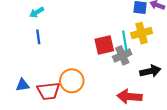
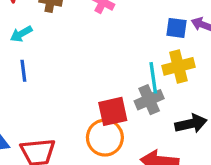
red square: (104, 45) -> (113, 111), moved
orange circle: (72, 81) -> (105, 138), moved

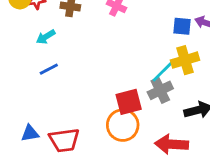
blue line: (23, 71) -> (49, 69), turned 72
cyan line: (153, 78) -> (163, 71), turned 56

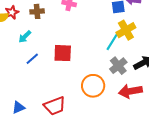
gray cross: (160, 90) -> (118, 66), moved
red square: (129, 102) -> (63, 53), moved, turned 30
blue triangle: (30, 133) -> (19, 107), moved

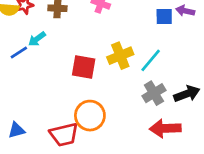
yellow cross: (126, 30) -> (120, 56), moved
blue line: (32, 59) -> (19, 53), moved
orange circle: (93, 86) -> (90, 116), moved

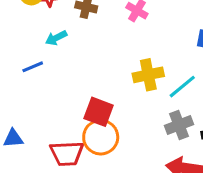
blue line: (19, 53) -> (33, 67), moved
red square: (84, 67) -> (99, 112), moved

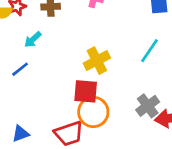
yellow cross: (148, 75) -> (97, 61), moved
gray cross: (179, 125) -> (148, 106), moved

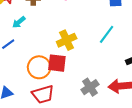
gray cross: (148, 106) -> (90, 87), moved
orange circle: (93, 112) -> (39, 67), moved

